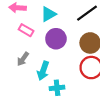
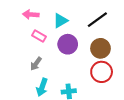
cyan arrow: (43, 71) -> (42, 87), moved

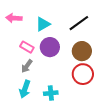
pink rectangle: (39, 36) -> (27, 47), moved
gray arrow: (36, 64) -> (27, 66), moved

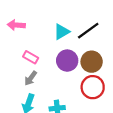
cyan triangle: (43, 24) -> (62, 32), moved
purple circle: (50, 47) -> (67, 61), moved

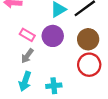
purple circle: (67, 61) -> (53, 36), moved

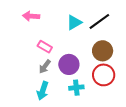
purple circle: (53, 36) -> (69, 64), moved
cyan cross: (54, 86) -> (76, 88), moved

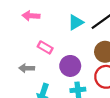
gray arrow: (45, 67) -> (27, 68), moved, turned 56

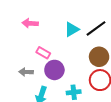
purple circle: (70, 66) -> (54, 70), moved

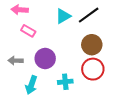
pink rectangle: (43, 53) -> (28, 31), moved

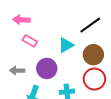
cyan triangle: (63, 16) -> (66, 45), moved

